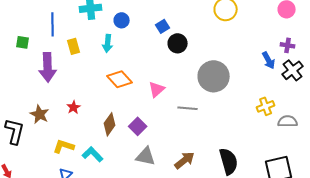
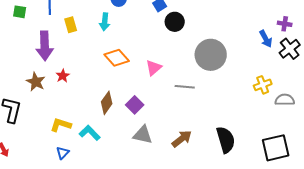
green square: (23, 42) -> (20, 12), moved
red star: (74, 107) -> (63, 76), moved
brown star: (40, 114) -> (36, 82), moved

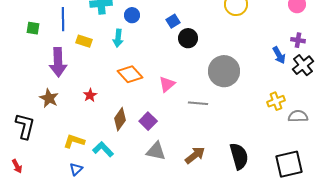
yellow rectangle: (71, 25) -> (84, 41), turned -56
red star: (63, 76) -> (90, 95), moved

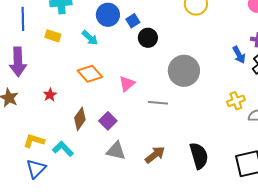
blue circle: (132, 15) -> (108, 15), moved, size x1.5
cyan arrow: (118, 38) -> (90, 38), moved, turned -54
yellow rectangle: (84, 41) -> (53, 36), moved
blue triangle: (76, 169) -> (36, 169), size x1.5

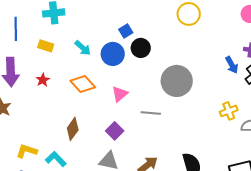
blue circle: (108, 15) -> (113, 54), moved
red star: (50, 95) -> (43, 80), moved
purple square: (108, 121) -> (115, 131), moved

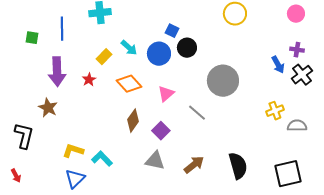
blue square: (126, 31) -> (172, 31), turned -32
yellow rectangle: (46, 46) -> (104, 57), moved, turned -63
gray line: (151, 113) -> (197, 113), turned 36
brown diamond: (73, 129) -> (133, 121), moved

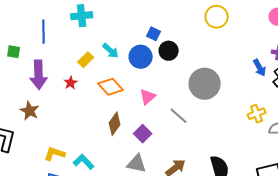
green square: (32, 38) -> (14, 52), moved

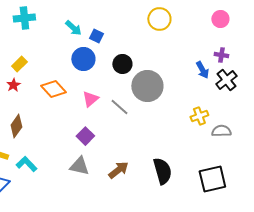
cyan arrow: (111, 51) -> (73, 28), moved
black circle: (169, 51) -> (122, 64), moved
yellow rectangle: (86, 60) -> (19, 64), moved
gray line: (179, 116) -> (119, 107), moved
brown diamond: (115, 124) -> (16, 126), moved

